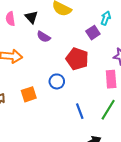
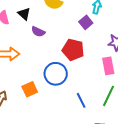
blue circle: (57, 81) -> (56, 74), size x1.5

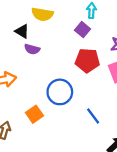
black triangle: (24, 14) -> (22, 31), moved
red pentagon: (73, 50) -> (87, 60), moved

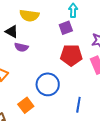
purple square: (83, 30) -> (66, 28), turned 32
blue line: (93, 116) -> (78, 105), turned 49

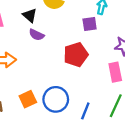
red pentagon: (71, 55) -> (76, 55), moved, turned -30
blue circle: (48, 84) -> (56, 99), moved

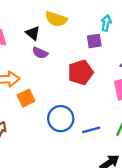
orange square: (28, 99) -> (26, 98), moved
blue line: (85, 111) -> (91, 130), turned 54

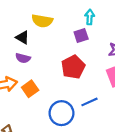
purple semicircle: (40, 53) -> (23, 58), moved
orange square: (26, 98) -> (30, 89), moved
blue line: (91, 130) -> (89, 102), moved

